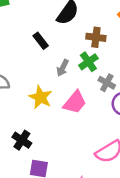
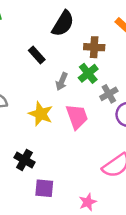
gray cross: (107, 83) -> (109, 94), turned 35
pink trapezoid: (75, 102) -> (77, 117), turned -55

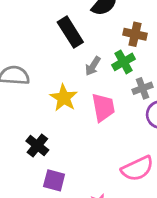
black rectangle: (37, 55) -> (70, 32), size x1.5

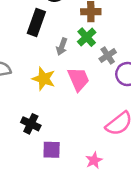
black rectangle: (70, 32) -> (36, 23), turned 65

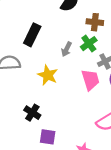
black rectangle: (36, 23) -> (32, 35), moved
pink trapezoid: (78, 79) -> (90, 80), moved

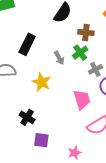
gray arrow: (67, 49) -> (59, 58), turned -56
pink trapezoid: (90, 80) -> (82, 100), moved

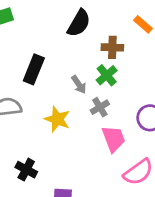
gray cross: (95, 69) -> (100, 107), moved
black cross: (27, 117) -> (26, 170), moved

